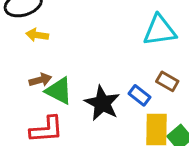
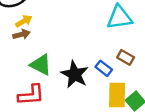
yellow arrow: (37, 35) -> (24, 21), turned 140
brown arrow: (40, 80) -> (21, 34), moved

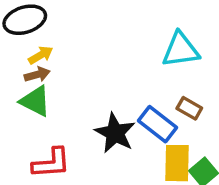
green triangle: (41, 65) -> (35, 101), moved
blue rectangle: (104, 68) -> (157, 124), size x1.5

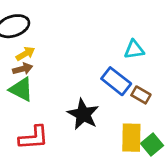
cyan triangle: (181, 50) -> (134, 50), size x0.7
blue rectangle: (157, 124) -> (116, 81), moved

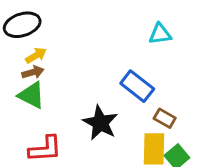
cyan triangle: (134, 50) -> (160, 34), moved
brown rectangle: (141, 95) -> (165, 118), moved

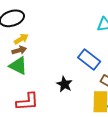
black star: (100, 123) -> (64, 84), size x0.7

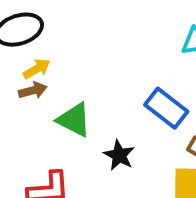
green triangle: (18, 66) -> (74, 120), moved

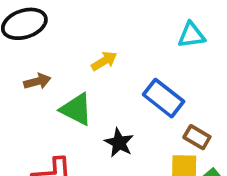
yellow arrow: (37, 69) -> (104, 61), moved

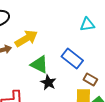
yellow arrow: (104, 61) -> (26, 38), moved, size x1.6
green triangle: (76, 109) -> (39, 64), moved

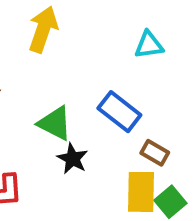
yellow arrow: (26, 38) -> (43, 29), moved, turned -40

